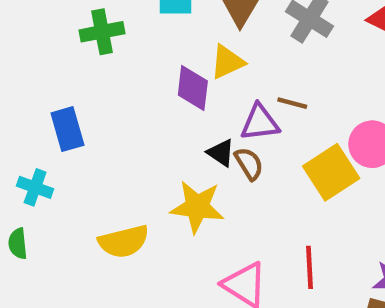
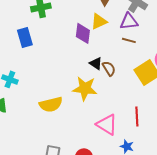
purple triangle: (260, 123) -> (129, 21), moved
blue rectangle: (67, 129) -> (25, 37), moved

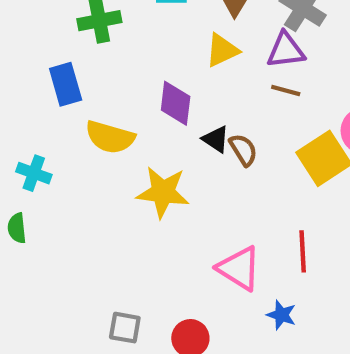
purple diamond: (83, 33) -> (176, 103), moved
yellow star: (85, 88) -> (163, 192), moved
yellow semicircle: (51, 104) -> (110, 137), moved, turned 30

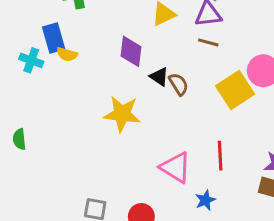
yellow semicircle: (110, 137) -> (67, 54), moved, size x0.6
cyan cross: (34, 173) -> (31, 60), moved
blue star: (281, 315) -> (205, 200), turned 30

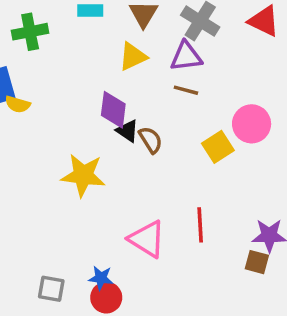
purple diamond: (131, 51) -> (113, 110), moved
yellow square: (235, 90) -> (218, 147), size x0.7
blue star: (205, 200) -> (101, 278), moved, turned 30

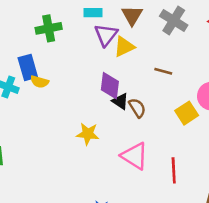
purple triangle: (186, 57) -> (106, 35), moved, turned -45
yellow star: (83, 175) -> (88, 134), size x0.7
pink triangle: (147, 239) -> (135, 156), moved

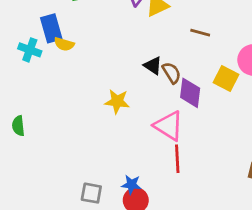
purple diamond: (110, 86) -> (190, 93), moved
yellow square: (187, 113) -> (226, 79), turned -30
red line: (174, 170) -> (177, 159), moved

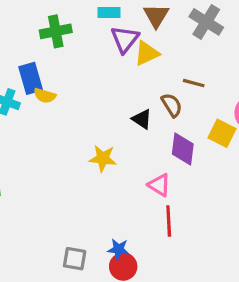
brown semicircle: (172, 73) -> (172, 105), moved
pink triangle: (169, 126) -> (159, 185), size x0.7

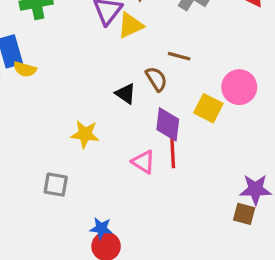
red line: (169, 221) -> (173, 152), moved
gray square: (75, 259) -> (56, 185), moved

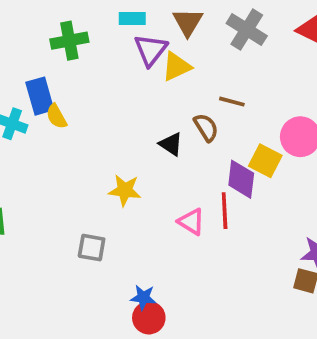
yellow semicircle: (25, 69) -> (56, 116), turned 45
purple diamond: (168, 124) -> (241, 179), moved

